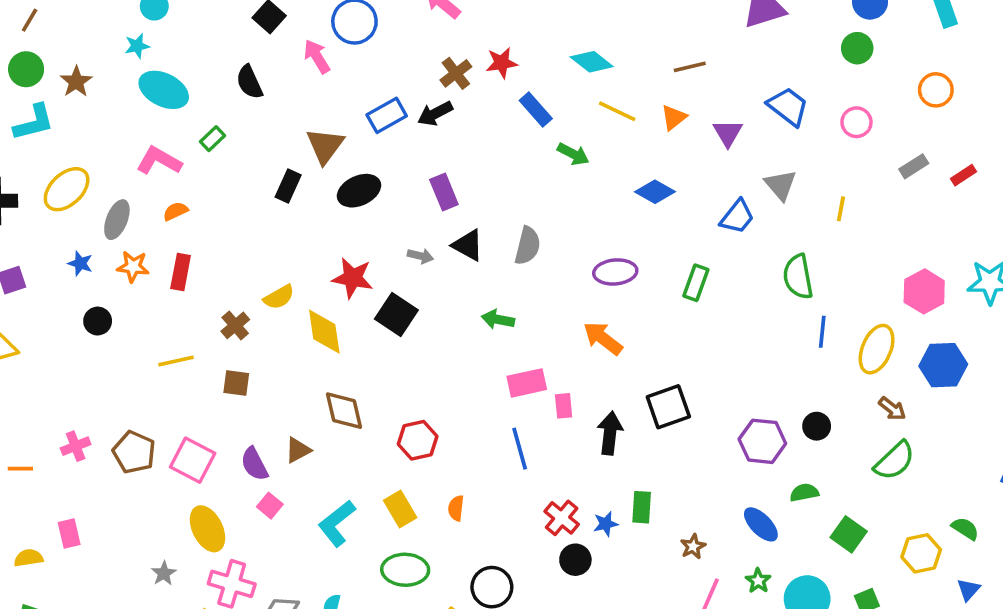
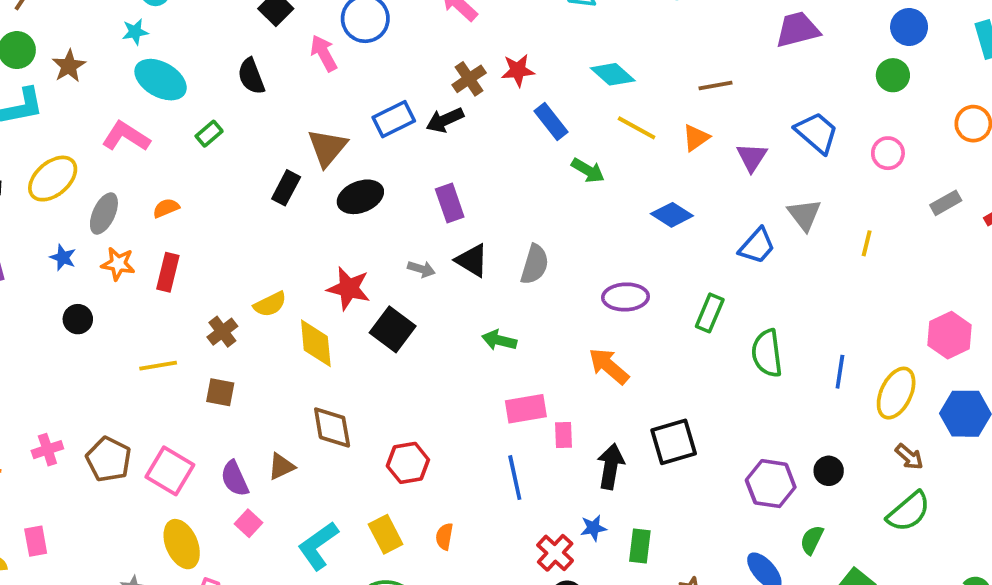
pink L-shape: (159, 161) -> (126, 136), moved
green semicircle: (798, 277) -> (767, 353), moved
green semicircle: (804, 493) -> (812, 540), turned -56
blue star: (606, 524) -> (593, 528), moved

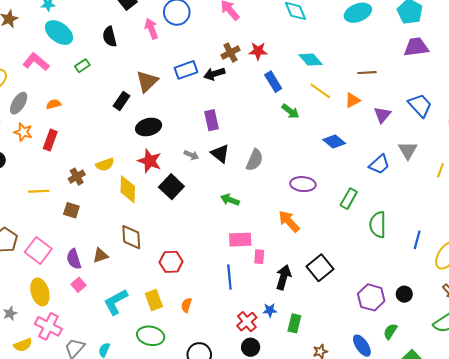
black ellipse: (360, 197) -> (149, 127), moved
black square: (674, 442) -> (320, 268), turned -30

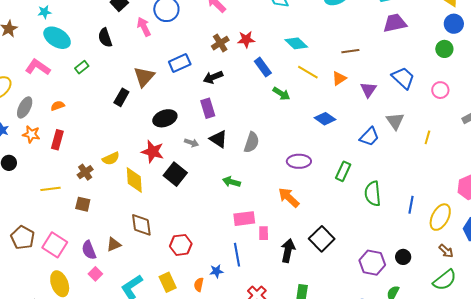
black arrow: (214, 74) -> (213, 77), moved
black ellipse: (149, 127) -> (165, 118), moved
blue star: (270, 310) -> (216, 271), moved

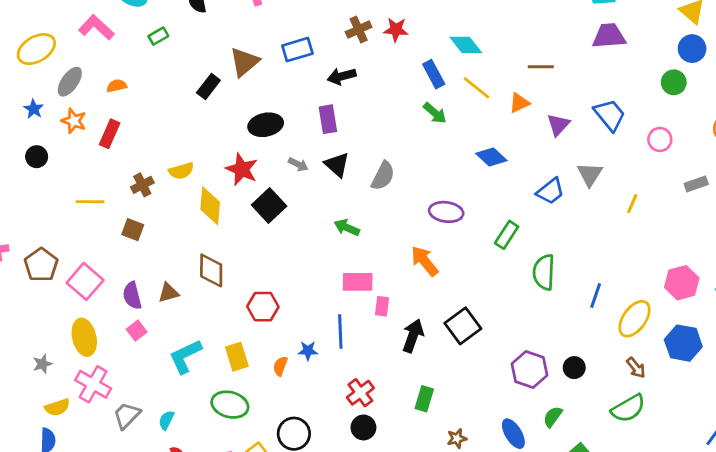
blue rectangle: (263, 67) -> (434, 74), moved

